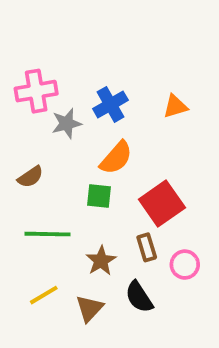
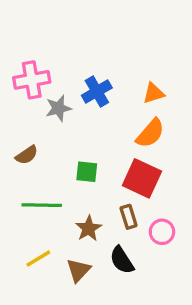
orange semicircle: (116, 158) -> (150, 133), moved
red square: (162, 204) -> (142, 178), turned -30

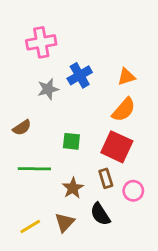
pink cross: (32, 80) -> (41, 42), moved
yellow line: (38, 259) -> (30, 226), moved

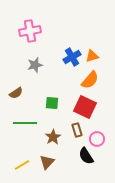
blue cross: (80, 75) -> (72, 57), moved
black semicircle: (100, 214) -> (86, 156), moved

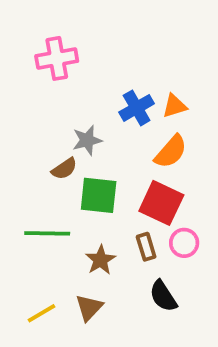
gray star: (35, 65) -> (87, 140), moved
brown semicircle: (16, 93) -> (64, 169), moved
green square: (52, 103) -> (99, 195), size x1.5
pink circle: (97, 139) -> (184, 243), moved

